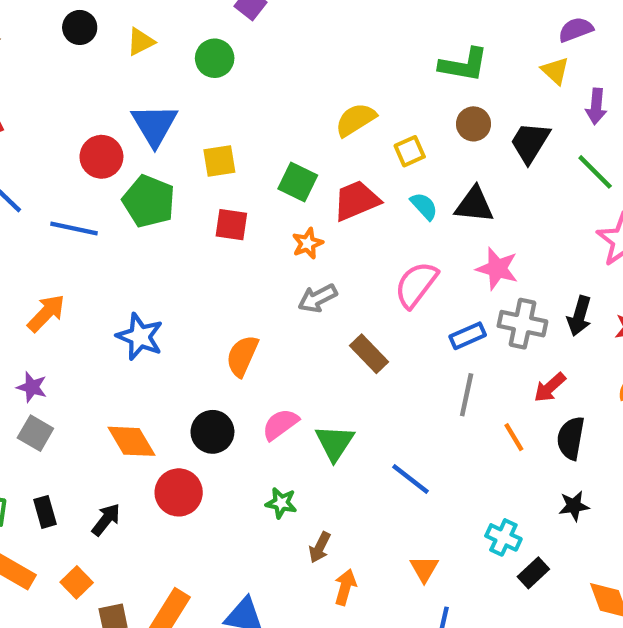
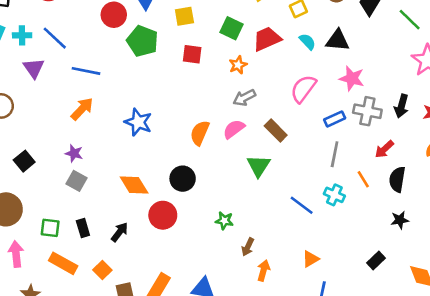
blue line: (74, 228) -> (86, 71), moved
pink semicircle: (280, 424) -> (234, 129), moved
green triangle: (335, 443) -> (259, 166), moved
cyan cross: (503, 537) -> (334, 195), moved
orange triangle: (424, 569) -> (311, 259), turned 30

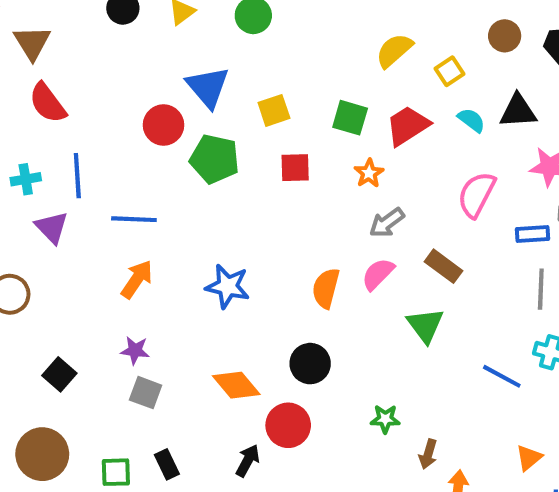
blue line: (55, 38) -> (77, 176), turned 52
blue rectangle: (335, 119) -> (532, 234), turned 30
black arrow: (120, 232) -> (248, 461), moved

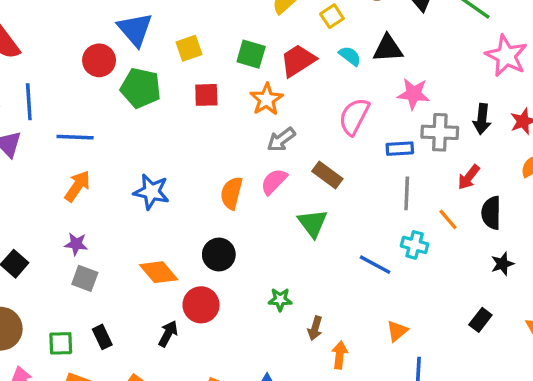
orange star: (369, 173) -> (266, 99), size x1.4

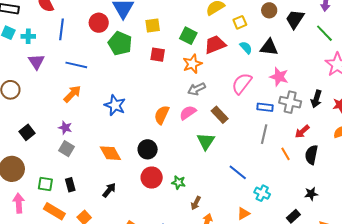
blue line: (29, 102) -> (61, 29), moved
cyan cross: (415, 245) -> (262, 193), moved
black star: (502, 264) -> (311, 194), moved
red circle: (201, 305) -> (152, 178), moved

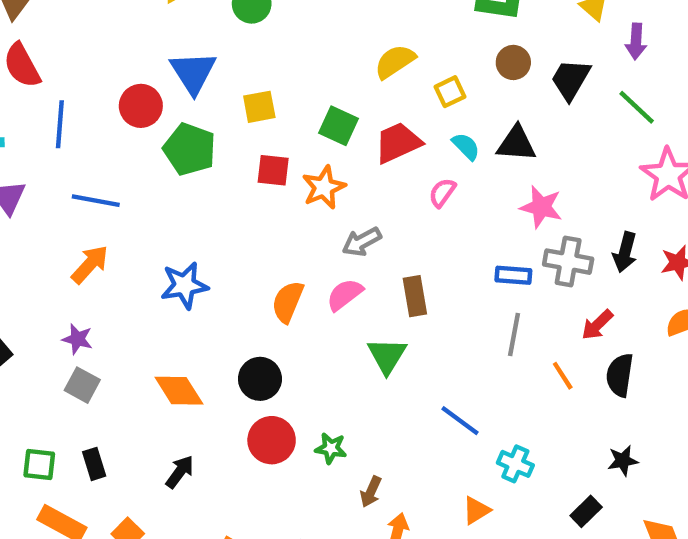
orange star: (192, 64) -> (324, 187), moved
pink semicircle: (242, 83) -> (442, 193), moved, size x0.6
blue star: (115, 105) -> (184, 285), turned -30
brown rectangle: (220, 115) -> (415, 296), turned 36

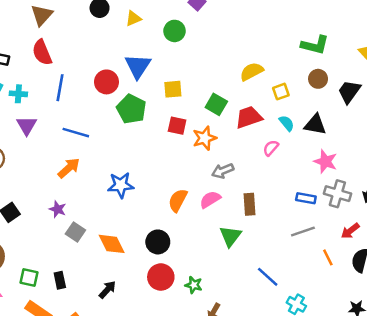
gray line: (514, 334) -> (303, 232), turned 55
gray square: (82, 385) -> (75, 232), moved

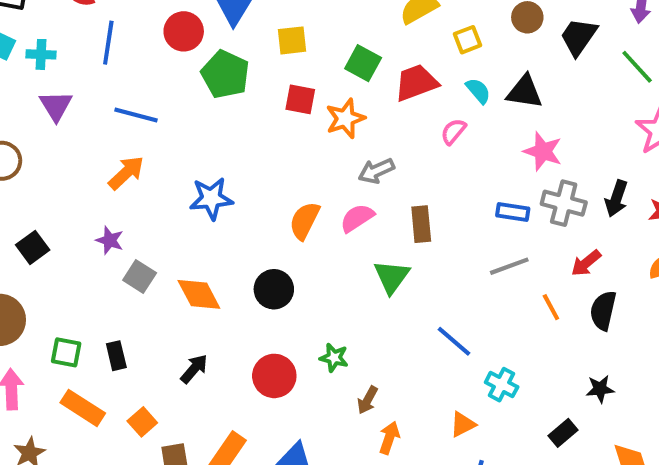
red circle: (161, 277) -> (274, 376), moved

